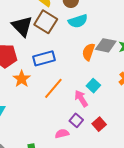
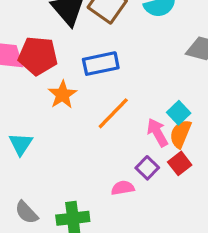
orange semicircle: (88, 52) -> (180, 134), moved
red square: (99, 124) -> (180, 163), moved

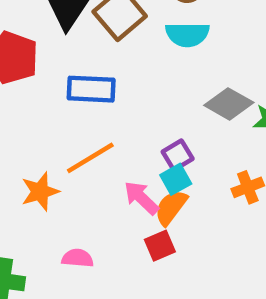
orange star: (62, 95) -> (40, 192), moved
pink arrow: (157, 133) -> (141, 198), turned -32
purple square: (147, 168) -> (178, 155), moved

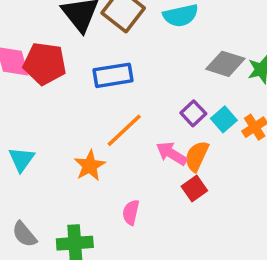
cyan square: (176, 179) -> (224, 119), moved
pink semicircle: (78, 258) -> (131, 212), turned -70

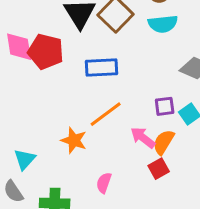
purple square: (193, 113) -> (165, 106), turned 30
cyan triangle: (22, 159) -> (25, 159), moved
orange star: (90, 166) -> (74, 140), turned -30

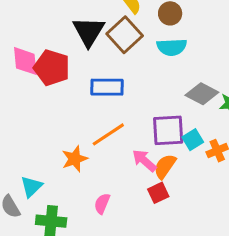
purple square: (165, 106) -> (168, 130), size x1.6
orange star: (74, 140) -> (75, 159), turned 30
cyan triangle: (25, 159) -> (31, 187), moved

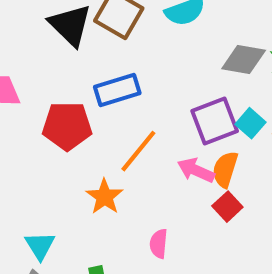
red pentagon: (52, 68) -> (67, 126), moved
cyan triangle: (31, 187) -> (40, 246), moved

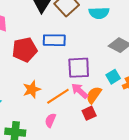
purple square: (215, 121) -> (79, 68), moved
red pentagon: (67, 126) -> (25, 50), turned -30
orange line: (138, 151) -> (58, 96), moved

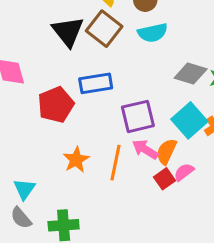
cyan square: (113, 77) -> (189, 120), size x1.6
orange line: (58, 96) -> (116, 163), turned -35
pink semicircle: (50, 120) -> (184, 172), moved, turned 40

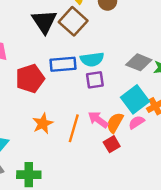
cyan semicircle: (153, 33) -> (92, 59), moved
purple square: (138, 116) -> (95, 80), moved, size x0.7
pink semicircle: (184, 172) -> (137, 122), moved

